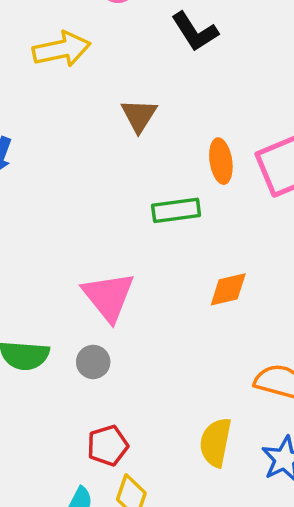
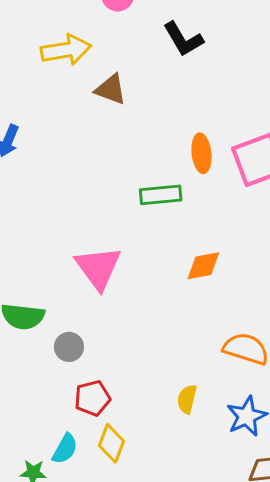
brown triangle: (139, 115) -> (111, 89), moved, turned -44
gray circle: (93, 362) -> (69, 347), moved
yellow semicircle: (216, 442) -> (187, 399), size x0.7

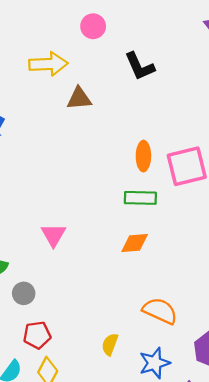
brown triangle: (111, 89) -> (79, 98), turned -32
green rectangle: (161, 195) -> (140, 198), moved
pink triangle: (98, 268) -> (53, 235), size x0.7

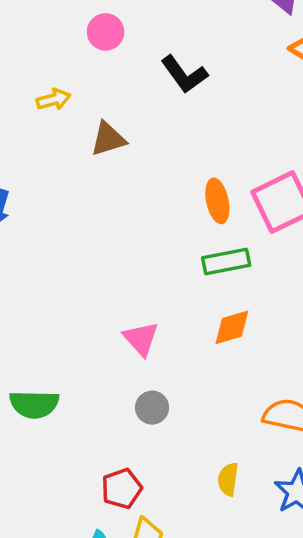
yellow arrow: (48, 64) -> (54, 99), size x0.6
pink triangle: (53, 235) -> (141, 339), moved
gray circle: (24, 293) -> (152, 408), moved

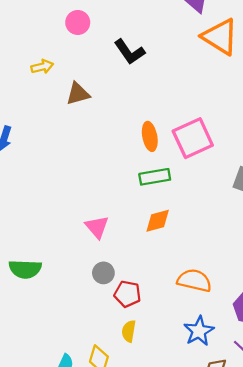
yellow semicircle: (228, 479) -> (129, 331), moved
red pentagon: (122, 489) -> (127, 294), moved, turned 30

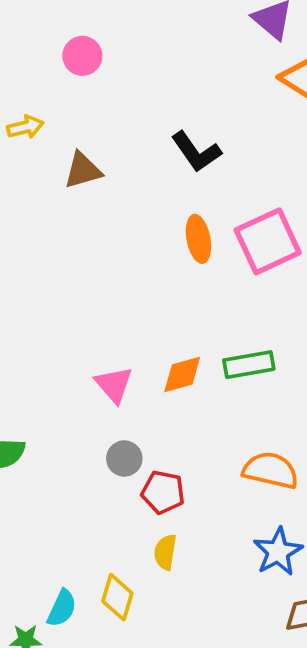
black L-shape: (129, 52) -> (196, 152), moved
green rectangle: (155, 177) -> (249, 365), moved
orange diamond: (158, 221) -> (182, 375), moved

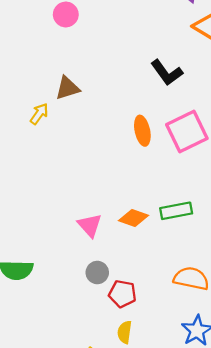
yellow arrow: (25, 127) -> (39, 114), moved, turned -40
black L-shape: (196, 152) -> (167, 72), moved
orange diamond: (182, 375) -> (133, 218), turned 36

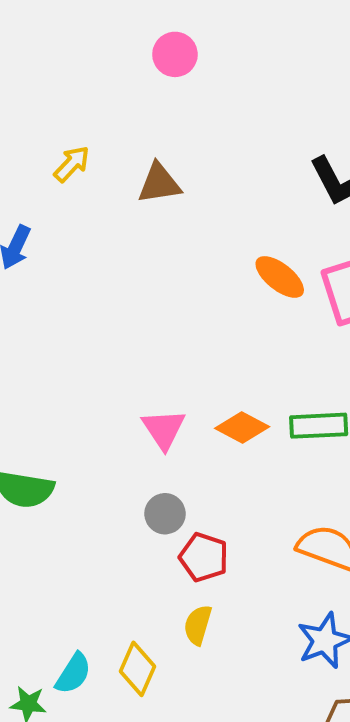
yellow arrow: (39, 114) -> (72, 164), moved
orange ellipse: (142, 131) -> (280, 277), turned -48

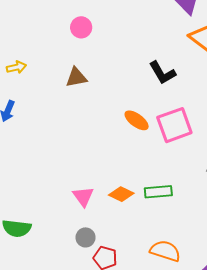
pink circle: (175, 54) -> (81, 27), moved
yellow arrow: (72, 164) -> (16, 67), moved, turned 36

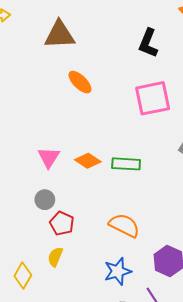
black L-shape: (162, 73) -> (148, 43), turned 44
brown triangle: (76, 77) -> (60, 35), size x1.4
orange ellipse: (137, 120) -> (80, 82), moved

